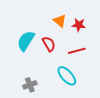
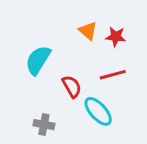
red semicircle: (49, 44) -> (72, 86), moved
gray cross: (30, 85) -> (44, 125), turned 32

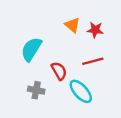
gray cross: (44, 125) -> (36, 90), moved

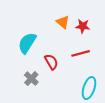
gray cross: (36, 90) -> (31, 79), turned 32
cyan ellipse: (81, 91) -> (89, 88), moved, turned 60

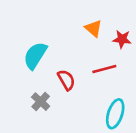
orange triangle: (63, 22) -> (93, 28), moved
red star: (83, 26) -> (122, 39), moved

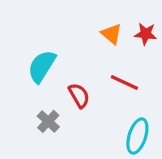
red star: (122, 39) -> (146, 34), moved
red line: (104, 69) -> (124, 83), turned 40

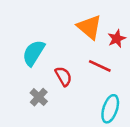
orange triangle: (111, 34) -> (89, 27), size x1.5
red star: (146, 34) -> (117, 39), moved, turned -30

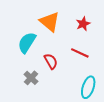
orange triangle: (89, 27) -> (50, 22), moved
red star: (117, 39) -> (83, 24), moved

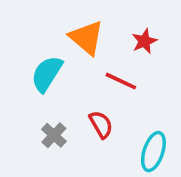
red line: (80, 53) -> (121, 81), moved
red semicircle: (51, 61) -> (101, 124), moved

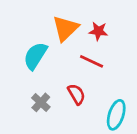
orange triangle: (87, 38) -> (65, 28), turned 36
red star: (144, 41) -> (98, 31), moved, turned 30

